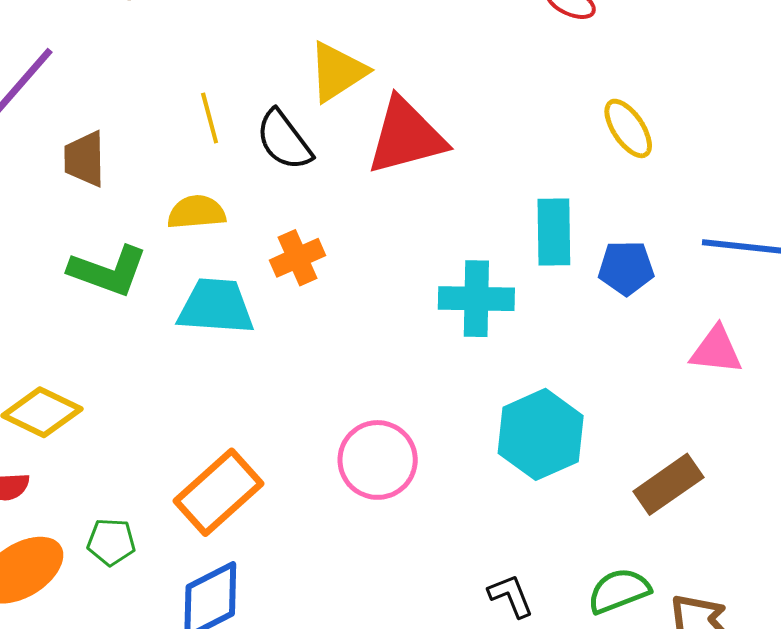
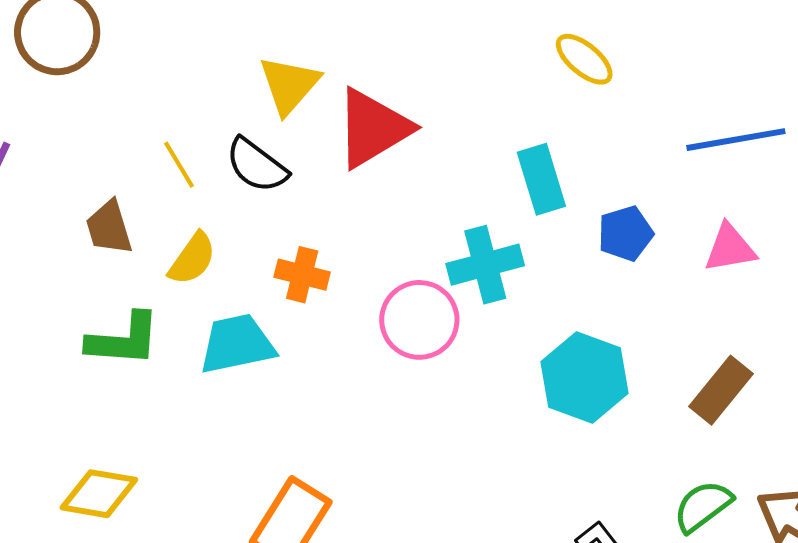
brown trapezoid: (85, 159) -> (109, 228), moved
yellow semicircle: (196, 212) -> (192, 259), turned 146
orange cross: (298, 258) -> (302, 275), turned -36
blue pentagon: (626, 268) -> (625, 234), moved
pink circle: (378, 460) -> (419, 320), moved

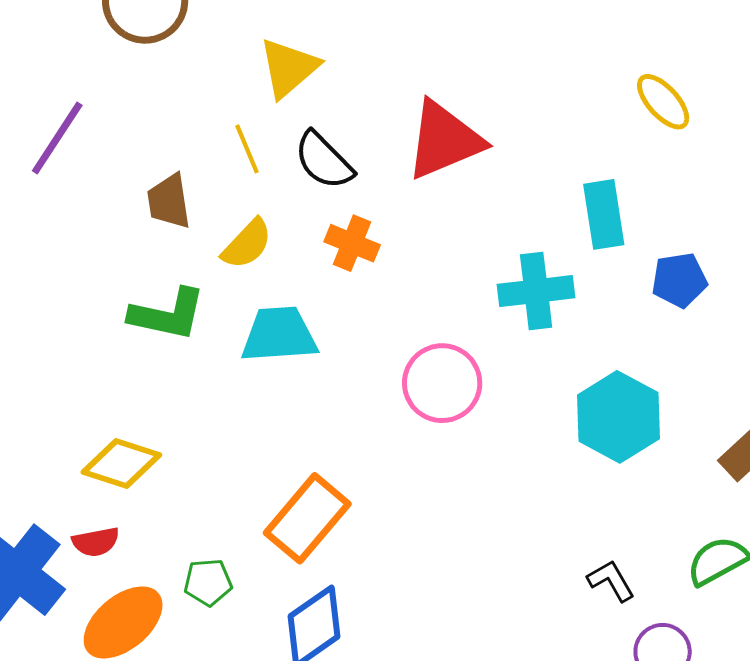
yellow triangle: (289, 85) -> (289, 68), moved
orange cross: (302, 275) -> (352, 243), moved
pink circle: (419, 320) -> (442, 383), moved

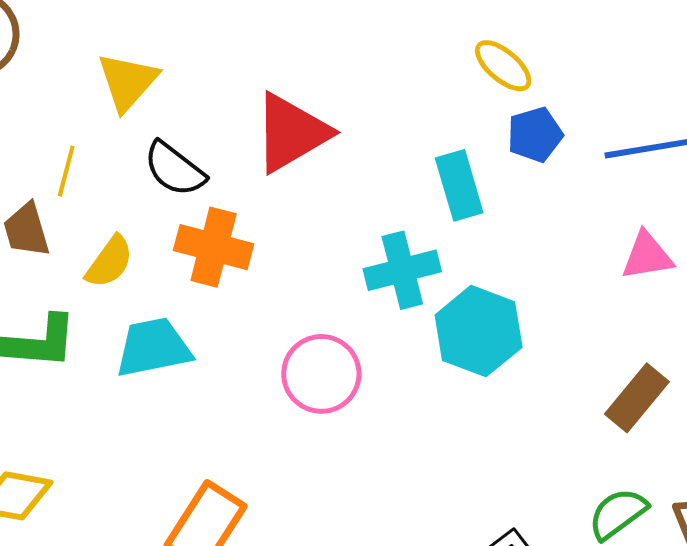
yellow line: (247, 149) -> (66, 171), moved, turned 45
orange cross: (352, 243) -> (214, 247), size x1.4
blue pentagon: (679, 280) -> (535, 135), moved
cyan hexagon: (618, 417) -> (479, 331), moved

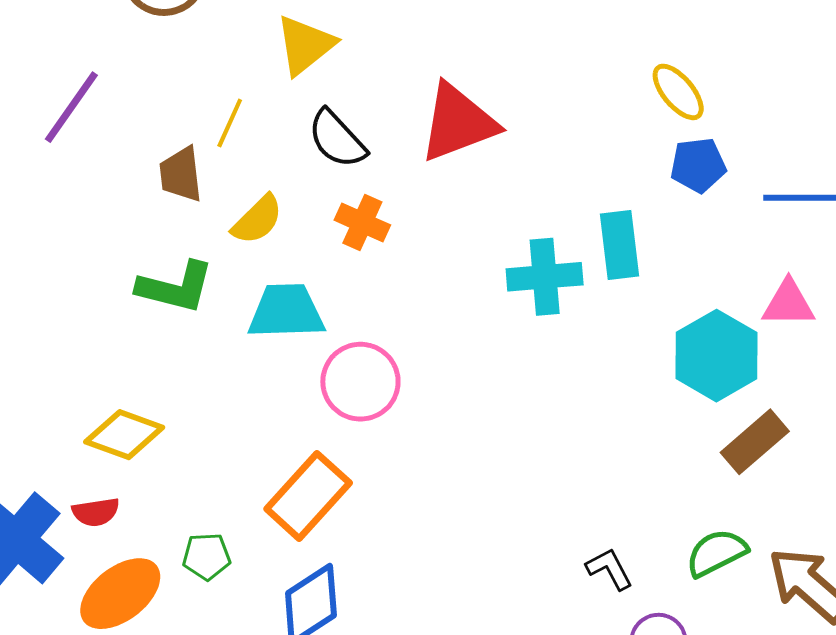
cyan rectangle: (459, 185) -> (620, 245), moved
orange cross: (214, 247) -> (362, 223), size x0.7
cyan hexagon: (479, 331) -> (716, 356), moved
pink circle: (321, 374) -> (360, 382), moved

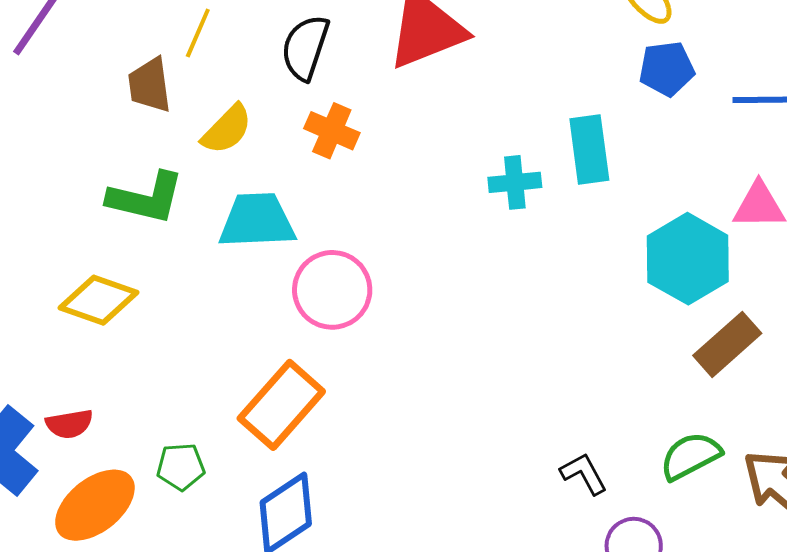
black semicircle: (337, 139) -> (305, 48), turned 62
cyan cross: (545, 277) -> (515, 182), size x0.7
yellow diamond: (124, 435) -> (99, 300), moved

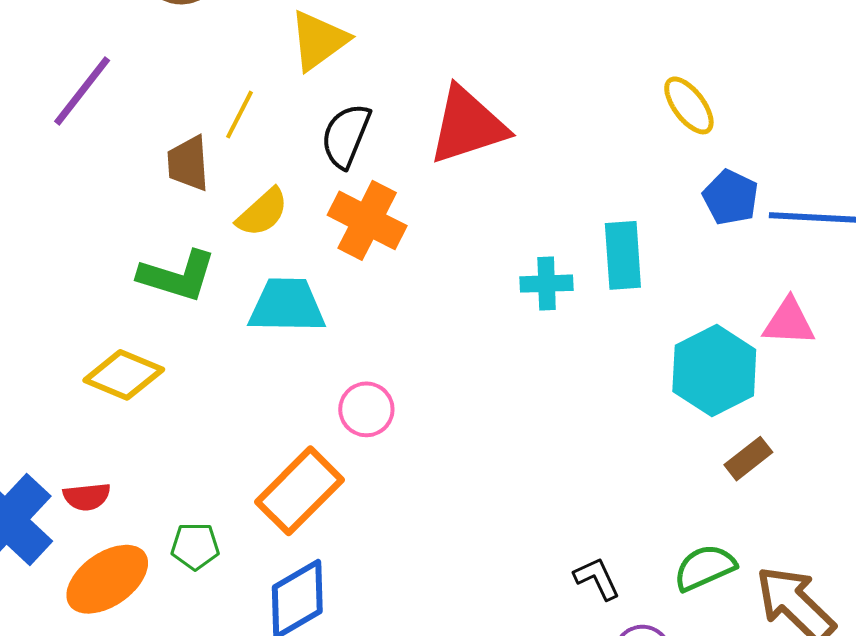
blue pentagon: (667, 69) -> (731, 197), moved, turned 30
orange cross: (332, 131) -> (367, 220), size x1.4
pink circle: (332, 290) -> (366, 409), moved, size x0.7
brown rectangle: (727, 344) -> (748, 459), size x0.7

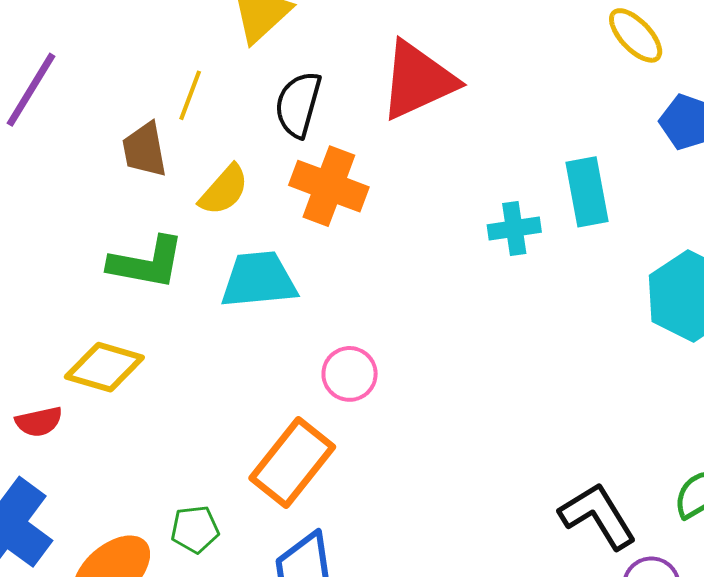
red semicircle: (87, 497) -> (39, 422), moved
black L-shape: (597, 578) -> (598, 516), size x1.6

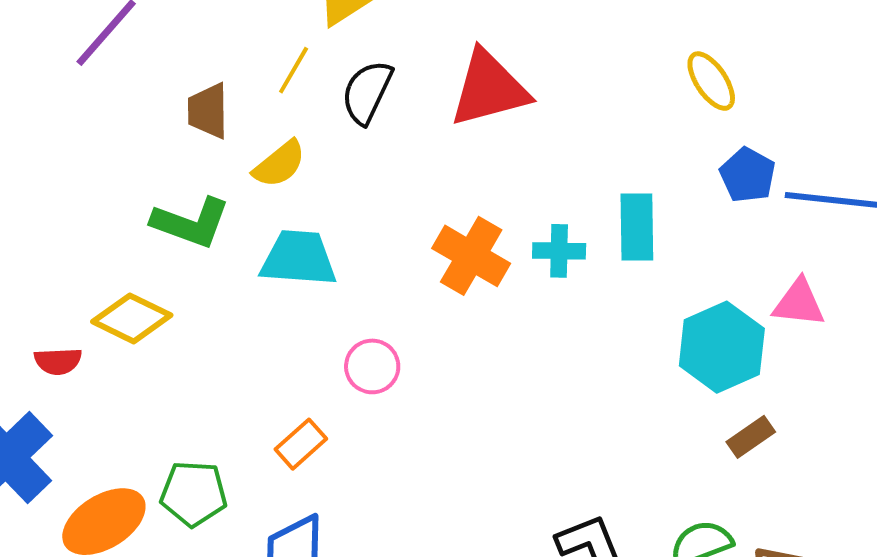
yellow line: (190, 95) -> (294, 70), moved
orange cross: (329, 186) -> (471, 256), moved
orange rectangle: (292, 462) -> (301, 444), size x0.6
green pentagon: (195, 529) -> (194, 494), size x1.4

